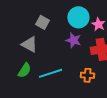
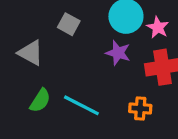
gray triangle: (29, 44) -> (31, 53), moved
cyan line: (50, 73) -> (81, 105), turned 45

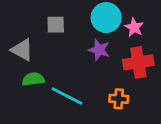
gray square: (69, 24) -> (56, 25), turned -30
green semicircle: (40, 101) -> (33, 79), moved, turned -130

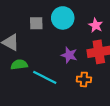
cyan circle: (106, 18) -> (63, 18), moved
purple star: (99, 50) -> (69, 55), moved

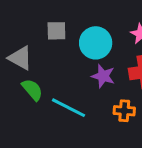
cyan circle: (63, 18) -> (96, 43), moved
green semicircle: (19, 65) -> (32, 90), turned 56

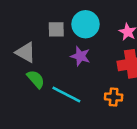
cyan circle: (96, 43) -> (86, 24), moved
purple star: (103, 76) -> (80, 56), moved

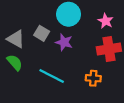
gray square: (56, 29) -> (42, 33), moved, turned 32
green semicircle: (36, 79) -> (15, 62), moved

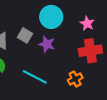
orange cross: (93, 78) -> (75, 79), turned -32

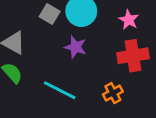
gray square: (25, 35) -> (50, 14), moved

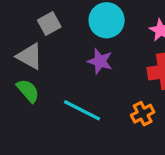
gray square: (50, 14) -> (49, 24), moved, turned 30

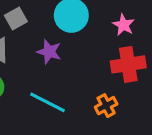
purple star: (100, 61) -> (49, 52), moved

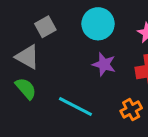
purple star: (49, 52) -> (104, 64), moved

